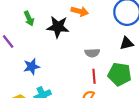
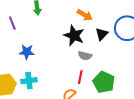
black star: (58, 27) -> (74, 36), moved
black triangle: (127, 43) -> (102, 34), moved, turned -48

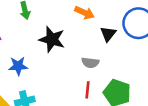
black star: (74, 36) -> (52, 39), moved

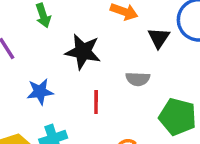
red line: (87, 90) -> (96, 102), moved

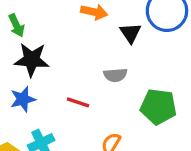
black star: (83, 52) -> (32, 60), moved
red line: (96, 102) -> (78, 102), turned -65

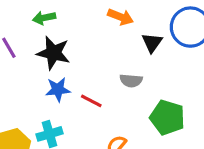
green arrow: (17, 25) -> (44, 18), turned 95
blue star: (23, 99) -> (58, 89), moved

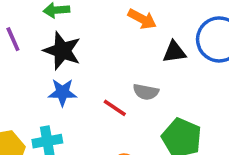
black triangle: (152, 43) -> (174, 52), turned 40
red line: (91, 101) -> (115, 108), moved

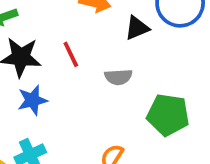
red line: (115, 108) -> (71, 54), moved, turned 45

